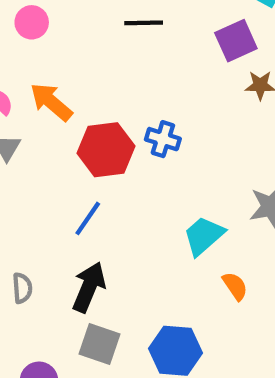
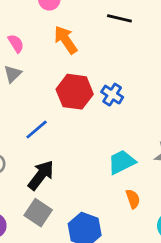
orange arrow: (51, 102) -> (66, 40), moved
blue line: (88, 218) -> (37, 130), moved

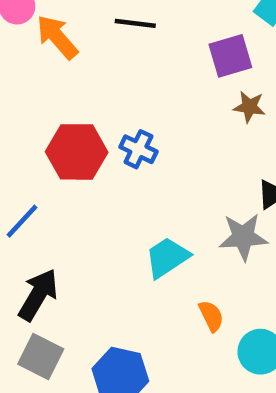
orange arrow: (66, 40) -> (57, 37), moved
orange semicircle: (133, 199) -> (211, 316), moved

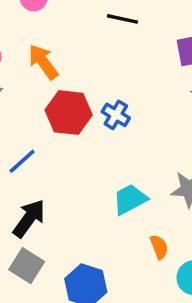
orange arrow: (57, 37) -> (43, 62), moved

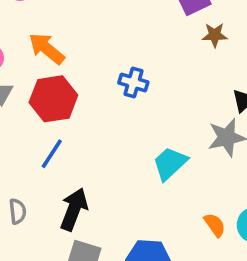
red hexagon: (69, 113) -> (53, 99), moved
orange semicircle: (159, 247) -> (215, 225), moved

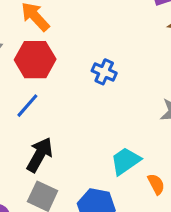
blue cross: (133, 82) -> (104, 72), moved
cyan trapezoid: (170, 163) -> (126, 161), moved

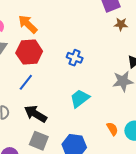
black arrow: (40, 155) -> (35, 114), turned -85
cyan trapezoid: (126, 161) -> (80, 98), moved

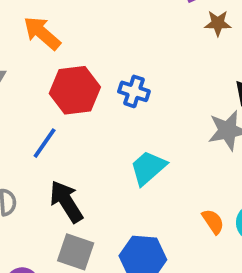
red hexagon: (29, 52) -> (75, 90), moved
black arrow: (35, 114) -> (66, 202), turned 30

